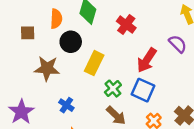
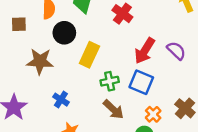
purple semicircle: (178, 44) -> (176, 51), moved
green cross: (113, 89) -> (110, 81), turned 30

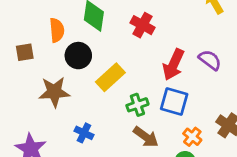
yellow rectangle: (89, 55) -> (110, 77), turned 30

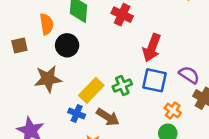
purple semicircle: (210, 60) -> (189, 75), moved
yellow rectangle: (110, 77) -> (91, 90), moved
brown arrow: (146, 137) -> (108, 117), moved

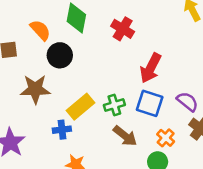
orange semicircle: (47, 24) -> (40, 30), turned -40
blue cross: (77, 113) -> (62, 130), turned -35
brown arrow: (108, 117) -> (125, 136), moved

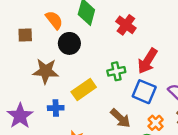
green cross: (114, 105) -> (116, 71), moved
blue cross: (62, 130) -> (56, 108), moved

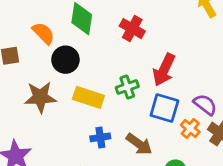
yellow rectangle: (84, 90) -> (88, 97), moved, turned 60
blue cross: (56, 108) -> (100, 137), moved
orange cross: (156, 123) -> (190, 128), moved

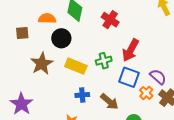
orange semicircle: (43, 33) -> (47, 19), turned -48
brown star: (40, 97) -> (42, 64), turned -30

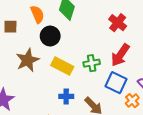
orange semicircle: (47, 19) -> (37, 14), turned 60
red cross: (110, 20) -> (118, 23), moved

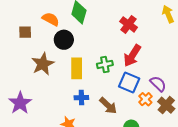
orange semicircle: (37, 14) -> (51, 19), turned -36
yellow rectangle: (62, 66) -> (77, 68), turned 65

